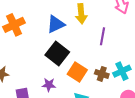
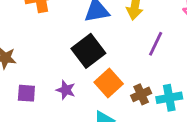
brown cross: (102, 74) -> (141, 94), turned 32

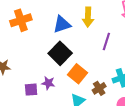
purple square: (26, 93) -> (31, 90), moved
brown cross: (141, 94) -> (99, 88), moved

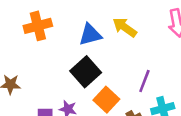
yellow arrow: (88, 17) -> (125, 27), turned 120
purple line: (106, 42) -> (144, 81), moved

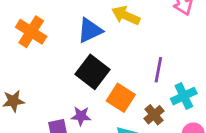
orange cross: (38, 26) -> (31, 32), turned -32

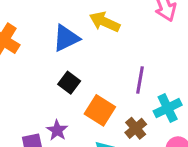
black square: (92, 72) -> (69, 83), size x0.6
purple star: (81, 116) -> (57, 130), turned 30

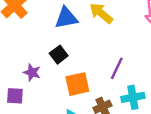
orange square: (100, 110) -> (77, 84), turned 30
purple star: (57, 130) -> (32, 72), moved, turned -30

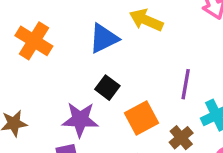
purple star: (32, 72) -> (80, 120), size x1.5

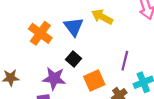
blue triangle: (104, 38) -> (74, 27), turned -45
orange cross: (34, 41) -> (40, 33), moved

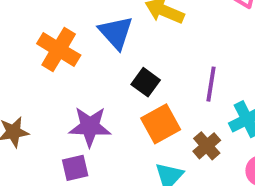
black square: (73, 59) -> (146, 82), moved

